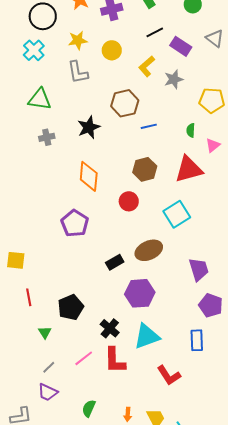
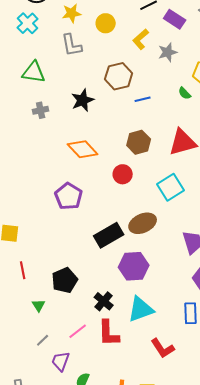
green semicircle: (191, 130) -> (185, 93), moved, turned -48
orange diamond: (89, 176) -> (83, 149), turned -48
black rectangle: (115, 262) -> (109, 235), size x1.6
purple trapezoid: (48, 392) -> (61, 361), moved, turned 85

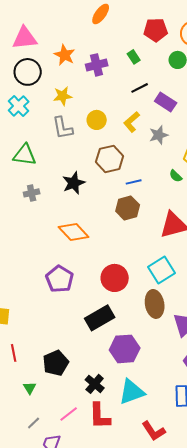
yellow circle: (106, 23) -> (97, 120), moved
brown hexagon: (139, 142) -> (128, 208), moved
red circle: (123, 174) -> (115, 278), moved, size x1.4
brown ellipse: (143, 223) -> (155, 304), moved, turned -76

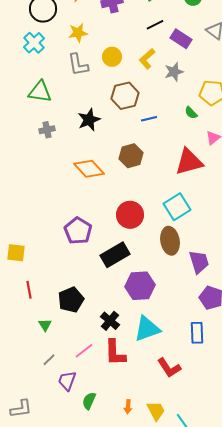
brown hexagon: (128, 208) -> (131, 156), moved
purple pentagon: (60, 279) -> (78, 231), moved

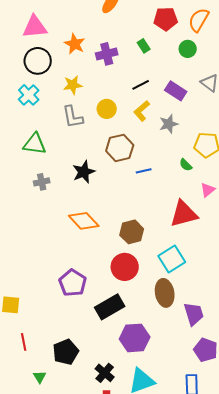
black line: (155, 25) -> (141, 85), moved
brown hexagon: (131, 156) -> (132, 232), moved

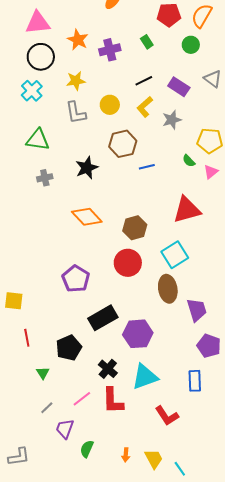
pink triangle: (208, 190) -> (211, 172), moved
black rectangle: (110, 307) -> (103, 318), moved

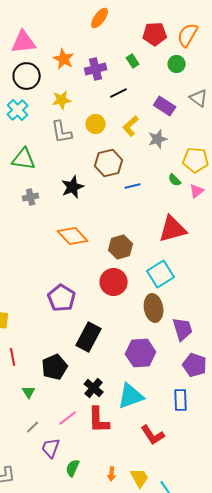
black line: (144, 81) -> (119, 93), moved
black rectangle: (103, 318) -> (89, 337), turned -32
purple hexagon: (138, 334) -> (141, 353), moved

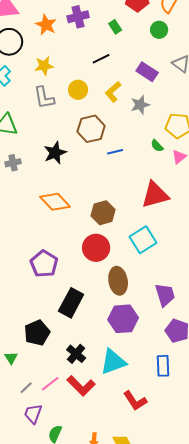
purple cross: (96, 69) -> (78, 17), moved
brown ellipse: (154, 308) -> (118, 281), moved
red L-shape: (99, 420) -> (81, 386), turned -44
gray line: (33, 427) -> (26, 388), moved

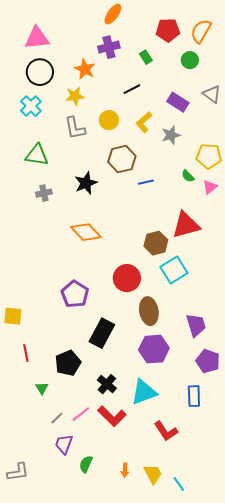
orange star: (46, 25) -> (85, 69), moved
brown hexagon: (103, 213) -> (156, 243), moved

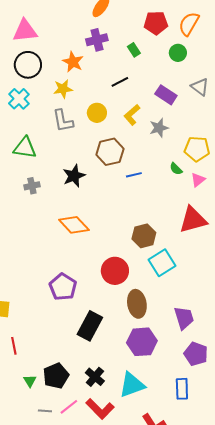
red triangle: (186, 225) -> (193, 220), moved
black pentagon: (68, 363) -> (56, 376), moved
gray line: (57, 418) -> (45, 411), turned 48

